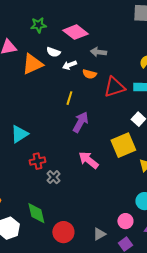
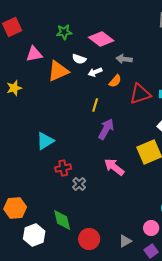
orange semicircle: (89, 74) -> (115, 81), turned -64

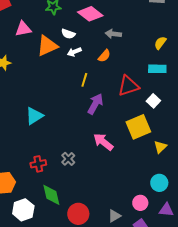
white arrow: (95, 72) -> (74, 52), moved
red triangle: (140, 94) -> (128, 86), moved
red cross: (63, 168) -> (38, 164), moved

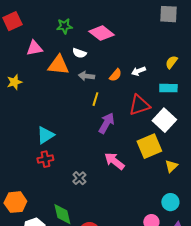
gray arrow: (113, 34) -> (86, 76), moved
orange triangle: (47, 46) -> (58, 65), turned 30
white arrow: (74, 52) -> (138, 71), moved
white square: (153, 101) -> (164, 120), size x1.6
red cross: (38, 164) -> (45, 159), moved

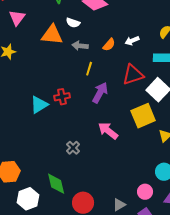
pink triangle: (34, 48) -> (17, 18), moved, turned -42
red cross: (45, 159) -> (62, 97), moved

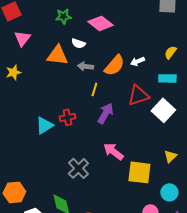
orange semicircle: (109, 45) -> (114, 65), size x1.6
yellow square: (143, 116) -> (139, 172), moved, turned 30
gray cross: (73, 148) -> (78, 168), size x1.5

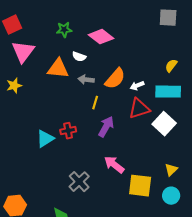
pink triangle: (22, 38) -> (23, 52), size x1.4
white arrow: (137, 61) -> (137, 86), moved
cyan rectangle: (167, 78) -> (168, 92), size x1.4
cyan circle: (169, 192) -> (171, 196), moved

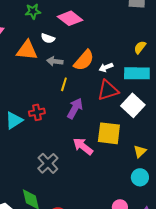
yellow square: (140, 186) -> (109, 133), moved

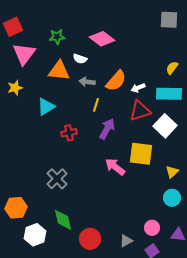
green star: (33, 11) -> (57, 37), moved
cyan triangle: (14, 120) -> (46, 107), moved
gray cross: (48, 163) -> (57, 179), moved

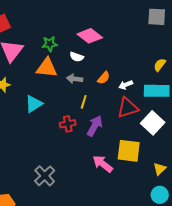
green star: (57, 37) -> (50, 44), moved
white semicircle: (80, 59) -> (77, 57), moved
orange semicircle: (116, 81) -> (104, 78), size x0.6
red cross: (69, 133) -> (68, 124), moved

